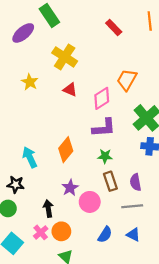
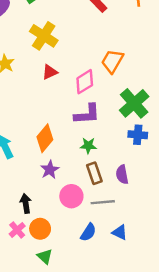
red triangle: (70, 90) -> (50, 72), turned -48
purple star: (70, 188) -> (50, 170), moved
gray line: (132, 206) -> (103, 202), moved

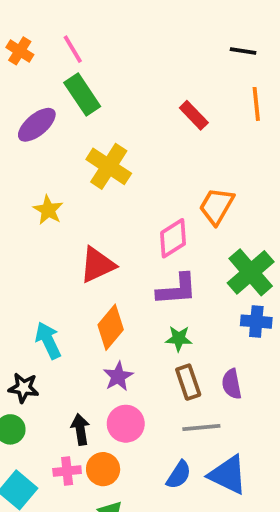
red triangle: (50, 72) -> (97, 265), moved, size x1.5
pink circle: (71, 196) -> (126, 424), moved
pink cross: (17, 230) -> (67, 471), turned 35
blue triangle: (120, 232) -> (228, 475), size x1.6

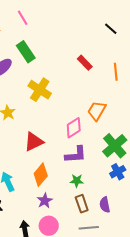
pink line: (73, 49) -> (23, 18), moved
black line: (243, 51) -> (111, 29), turned 32
orange line: (256, 104) -> (116, 72), moved
blue cross: (256, 322) -> (118, 172), turned -35

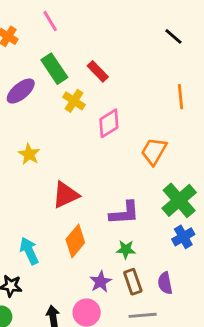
red rectangle: (85, 63) -> (98, 71), moved
yellow cross: (40, 90) -> (74, 101), moved, size x0.7
pink diamond: (74, 128) -> (109, 123), moved
purple star: (45, 201) -> (101, 282), moved

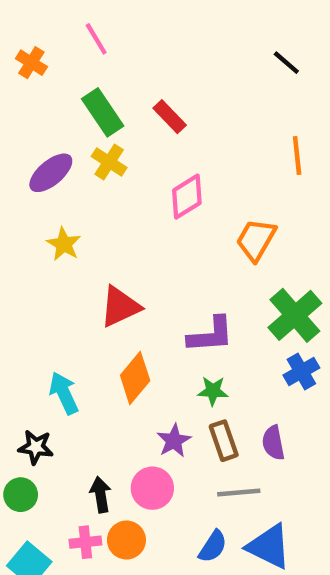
purple ellipse: (21, 91) -> (51, 173), moved
yellow cross: (74, 101) -> (109, 162), moved

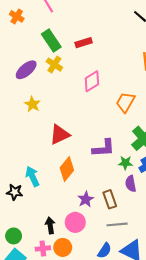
red rectangle: (170, 117) -> (84, 43), turned -63
green star: (213, 391) -> (125, 163), moved
purple semicircle: (273, 443) -> (131, 184), moved
black star: (36, 447) -> (15, 192), moved
green circle: (21, 495) -> (14, 236), moved

